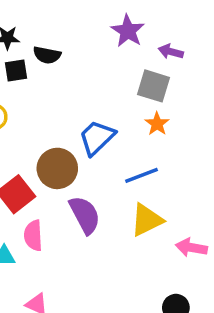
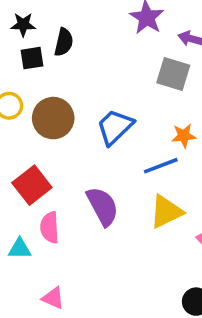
black semicircle: (47, 55) -> (64, 42), turned -88
orange star: (157, 124) -> (184, 136), moved, turned 30
brown circle: (57, 168) -> (53, 118), moved

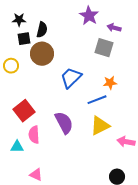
brown circle: (53, 118) -> (42, 54), moved

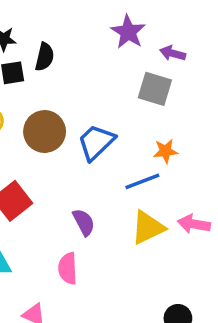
brown circle: (42, 54) -> (45, 132), moved
purple semicircle: (64, 123) -> (84, 222), size x0.7
pink semicircle: (34, 135) -> (68, 268), moved
pink arrow: (126, 142) -> (194, 224), moved

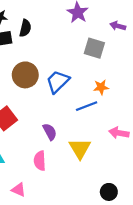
purple arrow: (173, 53) -> (118, 26), moved
yellow triangle: (148, 228) -> (80, 148), moved, turned -35

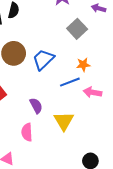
gray square: (94, 48) -> (77, 29), turned 30
pink arrow: (119, 133) -> (92, 92), moved

